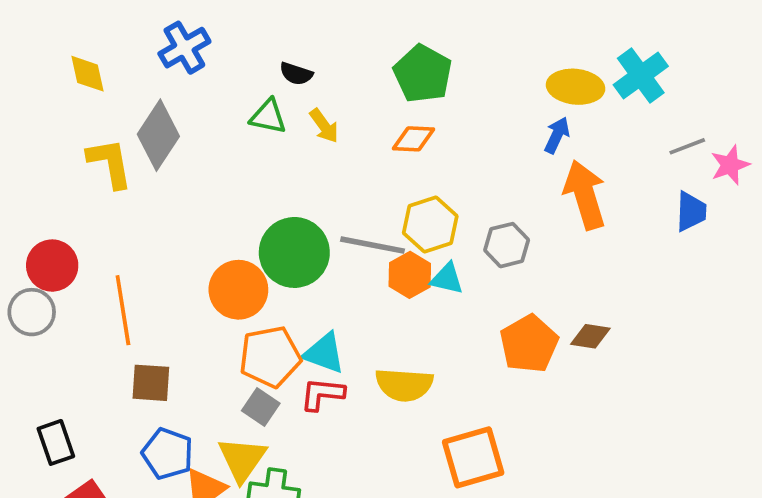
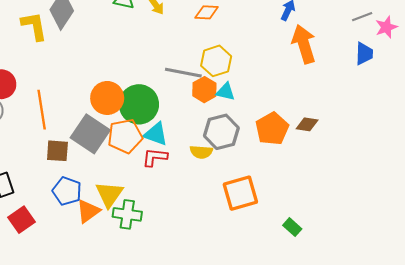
gray hexagon: (507, 245) -> (221, 132), moved, size x1.4
green circle: (294, 252) -> (139, 104), moved
yellow semicircle: (404, 385) -> (201, 152), size x0.7
gray square: (261, 407) -> (90, 134), moved, size x1.8

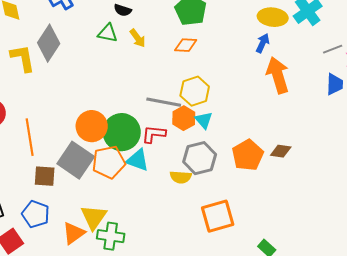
cyan triangle: (226, 92) -> (204, 120), turned 36
red L-shape: (155, 157) -> (154, 134), moved
blue pentagon: (67, 191) -> (36, 214), moved

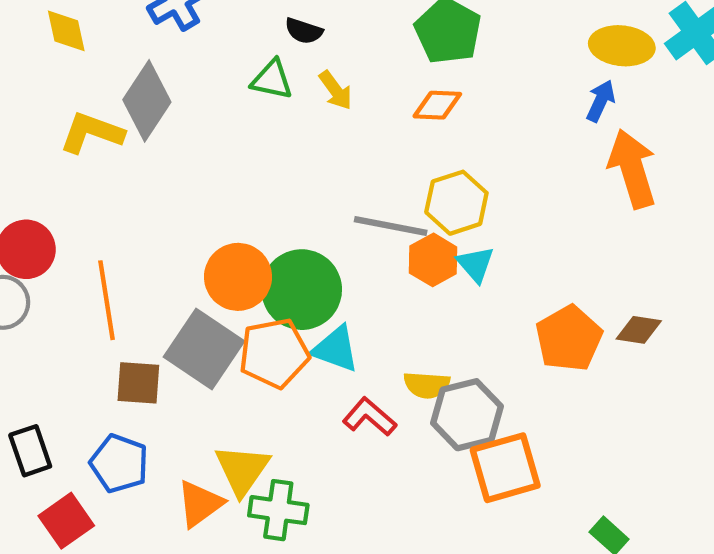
yellow L-shape: (23, 58) -> (92, 133), turned -60
red L-shape: (154, 134) -> (369, 417), moved, turned 35
gray hexagon: (200, 158) -> (467, 415), moved

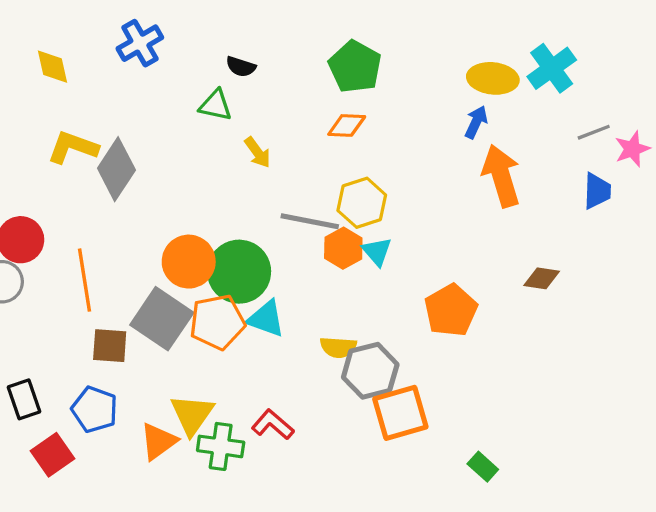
yellow arrow: (336, 90) -> (258, 152), moved
gray diamond: (147, 101) -> (116, 169), moved
brown diamond: (639, 330) -> (542, 278), moved
red L-shape: (369, 417) -> (273, 425), moved

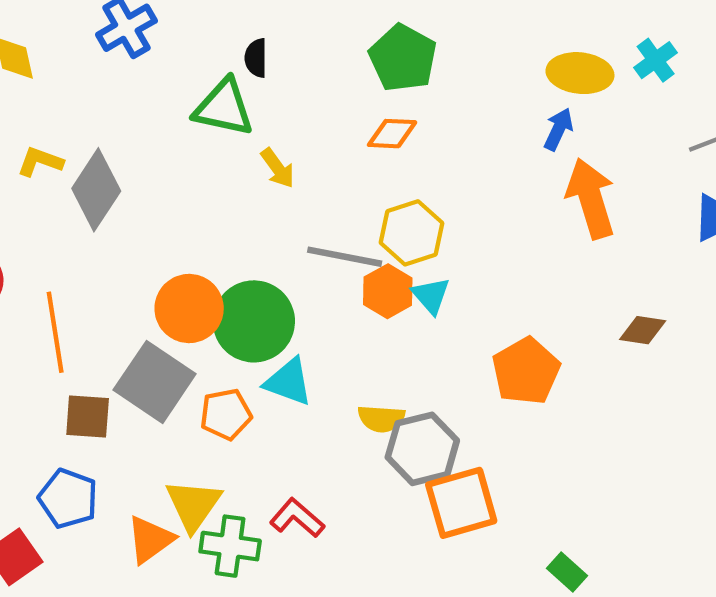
black semicircle: (241, 67) -> (256, 58), turned 72
cyan cross: (552, 68) -> (656, 60), size x0.7
green triangle: (216, 105) -> (224, 108), size x1.4
yellow L-shape: (73, 147) -> (40, 162), size x0.7
orange pentagon: (217, 322) -> (226, 414), moved, size x0.7

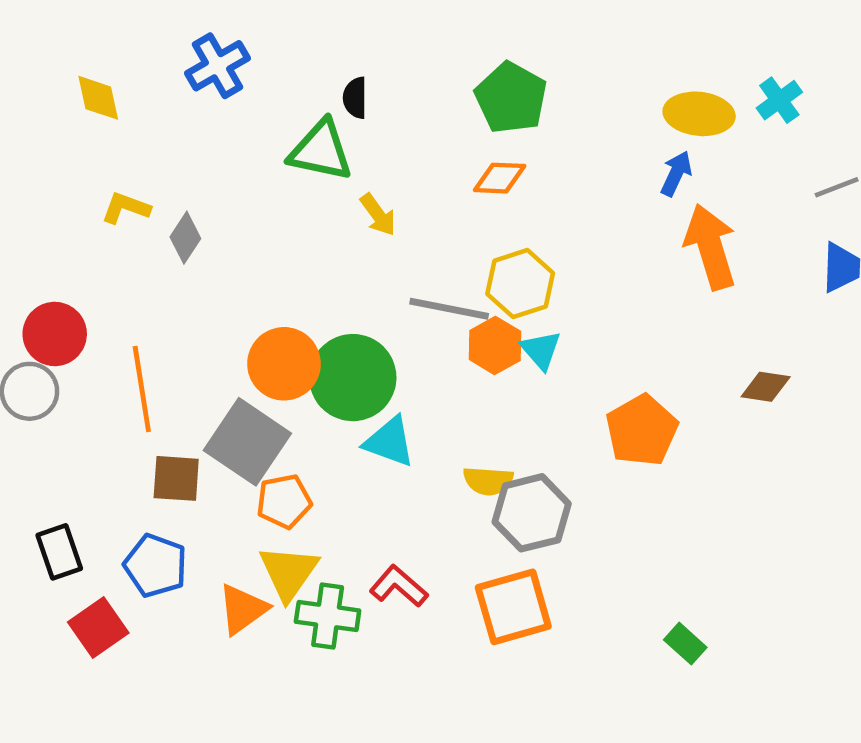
gray diamond: (96, 190) -> (185, 238), size x0.6
orange pentagon: (226, 414) -> (284, 501), moved
orange square: (461, 503) -> (513, 607), moved

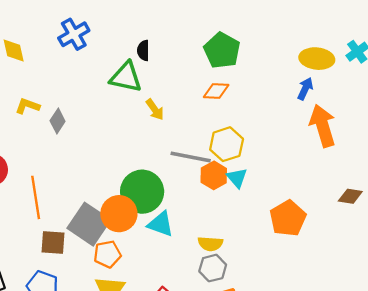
orange circle: (284, 364) -> (119, 214), moved
gray hexagon: (532, 513) -> (213, 268), moved, size x0.7

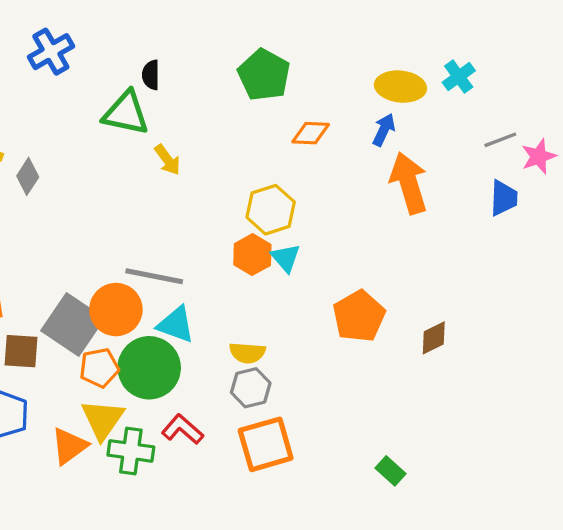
orange diamond: (216, 91) -> (311, 133), moved
gray line: (191, 157) -> (154, 276), moved
green circle: (142, 192) -> (149, 368), moved
brown diamond: (350, 196) -> (434, 338), moved, turned -35

